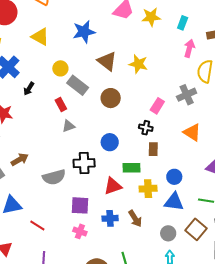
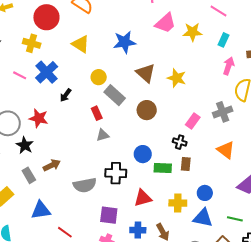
green rectangle: (132, 168) -> (163, 168), moved

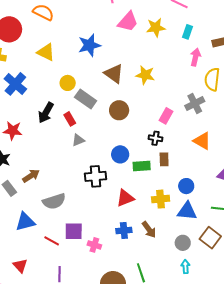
black arrow: (66, 95) -> (46, 113), moved, size x1.5
gray semicircle: (85, 185) -> (54, 201), moved
purple square: (109, 215) -> (74, 231), moved

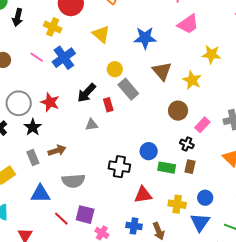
yellow star: (156, 27) -> (211, 54), moved
brown circle: (119, 110) -> (178, 111), moved
gray triangle: (78, 140) -> (92, 125), moved
blue triangle: (187, 211) -> (200, 222), turned 45

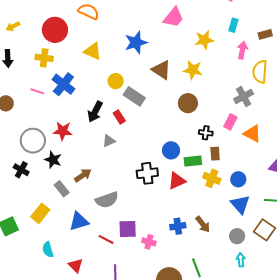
pink rectangle: (202, 125) -> (230, 122), moved
red triangle: (143, 195) -> (177, 181), moved
yellow cross: (177, 204) -> (212, 178), moved, turned 30

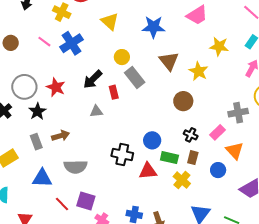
blue circle: (238, 179) -> (218, 170), moved

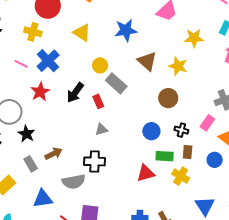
red star: (56, 87) -> (40, 92), moved, turned 30
gray triangle: (96, 111) -> (101, 129), moved
blue circle: (152, 140) -> (151, 131), moved
black cross: (122, 155) -> (95, 161), moved

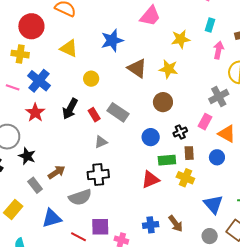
gray rectangle: (116, 83) -> (118, 112), moved
black cross: (181, 130) -> (180, 132), turned -32

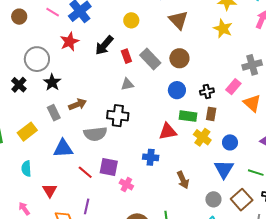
yellow star: (169, 69) -> (223, 29), moved
brown circle: (163, 102) -> (179, 58), moved
blue circle: (217, 157) -> (230, 142), moved
blue cross: (151, 225) -> (151, 157), moved

